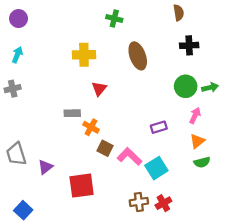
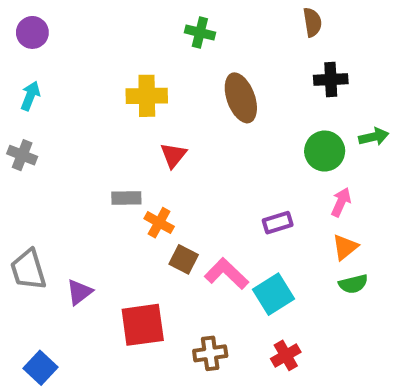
green arrow: (210, 87) -> (374, 137), moved
gray cross: (13, 89) -> (22, 155), turned 35
brown cross: (139, 202) -> (210, 353), moved

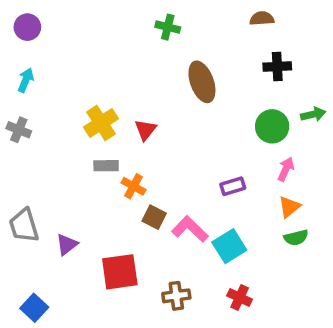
brown semicircle: (312, 22) -> (262, 19), turned -85
yellow cross: (147, 96) -> (101, 123), moved, turned -32
red cross: (286, 355) -> (240, 297), turned -35

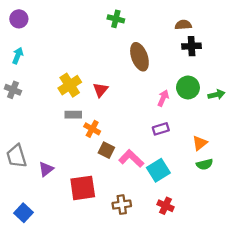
brown semicircle: (262, 19) -> (183, 25), moved
green arrow: (313, 114) -> (216, 95), moved
pink arrow: (286, 169) -> (163, 98), moved

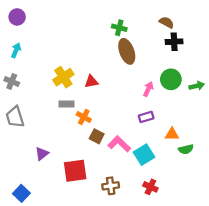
green cross: (116, 19) -> (119, 28), moved
brown semicircle: (183, 25) -> (167, 22), turned 32
red triangle: (100, 90) -> (91, 81), turned 40
orange triangle: (200, 143) -> (172, 134), moved, turned 40
gray trapezoid: (17, 156) -> (15, 117), moved

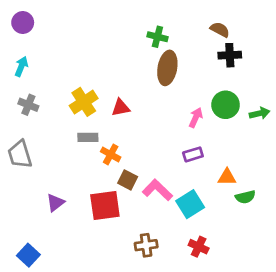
brown ellipse: (127, 51) -> (167, 68), turned 30
gray cross: (12, 81) -> (28, 105), moved
red square: (75, 171) -> (105, 206), moved

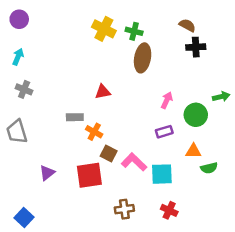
yellow cross: (84, 102) -> (104, 29), moved, turned -30
green circle: (226, 105) -> (196, 115), moved
cyan square: (190, 204) -> (162, 174), turned 30

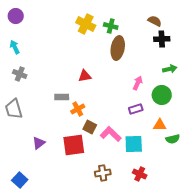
cyan arrow: (18, 57) -> (15, 47), turned -48
green arrow: (221, 97) -> (170, 69), moved
orange cross: (94, 132) -> (78, 109), turned 32

